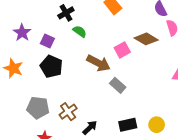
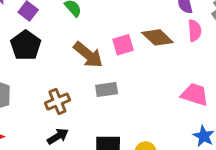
gray rectangle: (118, 85) -> (107, 89), turned -63
brown cross: (68, 112) -> (57, 102), moved

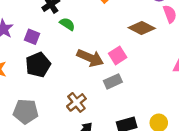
black pentagon: (26, 45) -> (38, 65), turned 30
pink square: (123, 45) -> (118, 55), moved

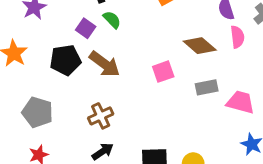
purple square: (32, 37) -> (86, 28), moved
brown arrow: (90, 58) -> (105, 64), moved
gray rectangle: (113, 81) -> (207, 87), moved

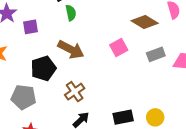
green semicircle: (112, 20) -> (71, 13), turned 42
purple square: (86, 28) -> (31, 27), moved, turned -35
black pentagon: (65, 60) -> (43, 68), moved

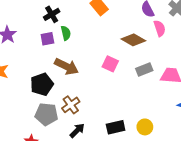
purple square: (31, 27) -> (47, 39), moved
pink square: (119, 48) -> (110, 64), turned -35
gray pentagon: (23, 97) -> (46, 114), moved

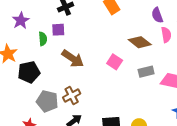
green semicircle: (66, 33) -> (43, 39), moved
black pentagon: (42, 84) -> (29, 72), moved

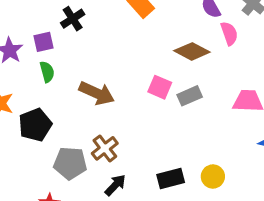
purple square: (58, 30) -> (44, 42), moved
gray rectangle: (146, 72) -> (190, 96), moved

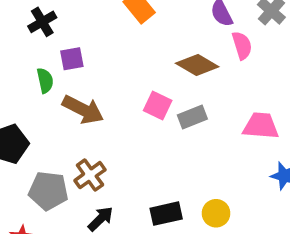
black cross: (73, 19) -> (42, 22), moved
purple square: (44, 42) -> (72, 59), moved
green semicircle: (47, 72) -> (45, 80), moved

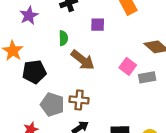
purple square: (72, 59) -> (98, 25), moved
brown cross: (90, 175) -> (79, 100), turned 30

